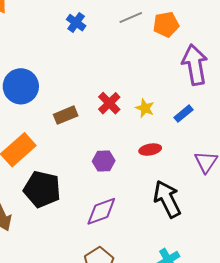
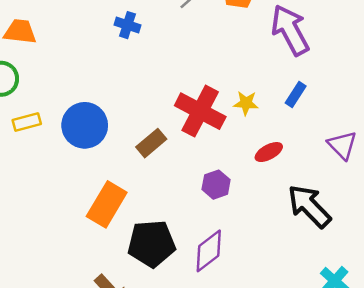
red cross: (109, 103) -> (200, 111), size x1.6
purple diamond: (101, 211) -> (209, 251), moved

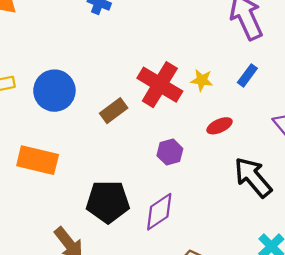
orange rectangle: (107, 204) -> (38, 160), moved, turned 69

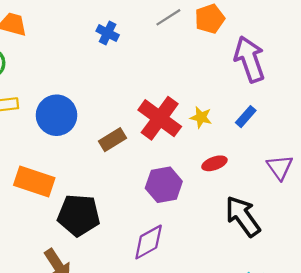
purple hexagon: (170, 152) -> (164, 185), size x1.4
black pentagon: (108, 202) -> (79, 215), moved

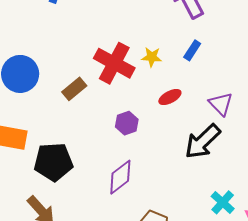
purple triangle: (280, 167) -> (221, 104), moved
purple hexagon: (164, 185) -> (127, 123), size x0.7
black arrow: (243, 216) -> (203, 141), turned -90

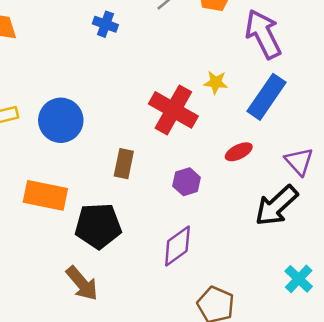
blue rectangle: (192, 50) -> (267, 97), size x1.8
yellow star: (152, 57) -> (216, 82), moved
brown rectangle: (74, 89) -> (124, 164), moved, turned -40

